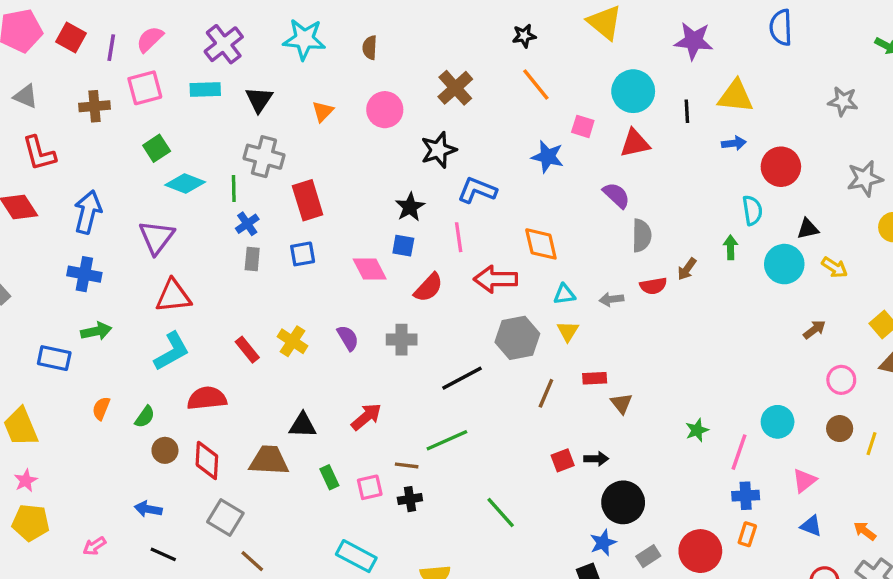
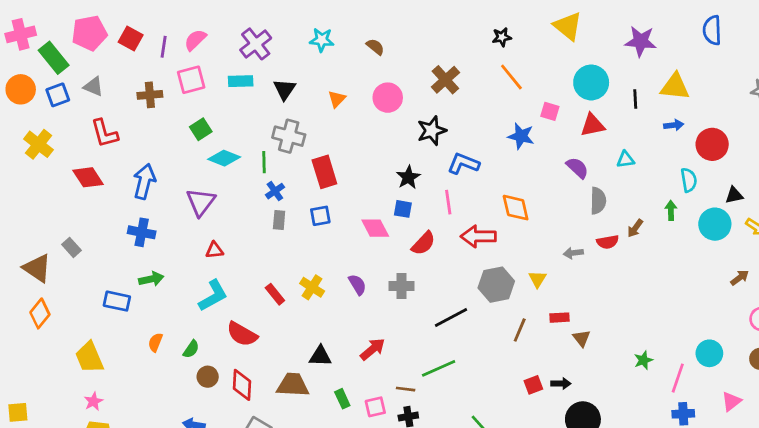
cyan star: (304, 39) -> (322, 40), size x0.7
brown semicircle: (370, 48) -> (375, 47), turned 126
cyan triangle: (564, 294) -> (626, 159), moved
red triangle: (173, 296) -> (214, 250), size x0.6
red semicircle: (207, 398) -> (242, 334), turned -144

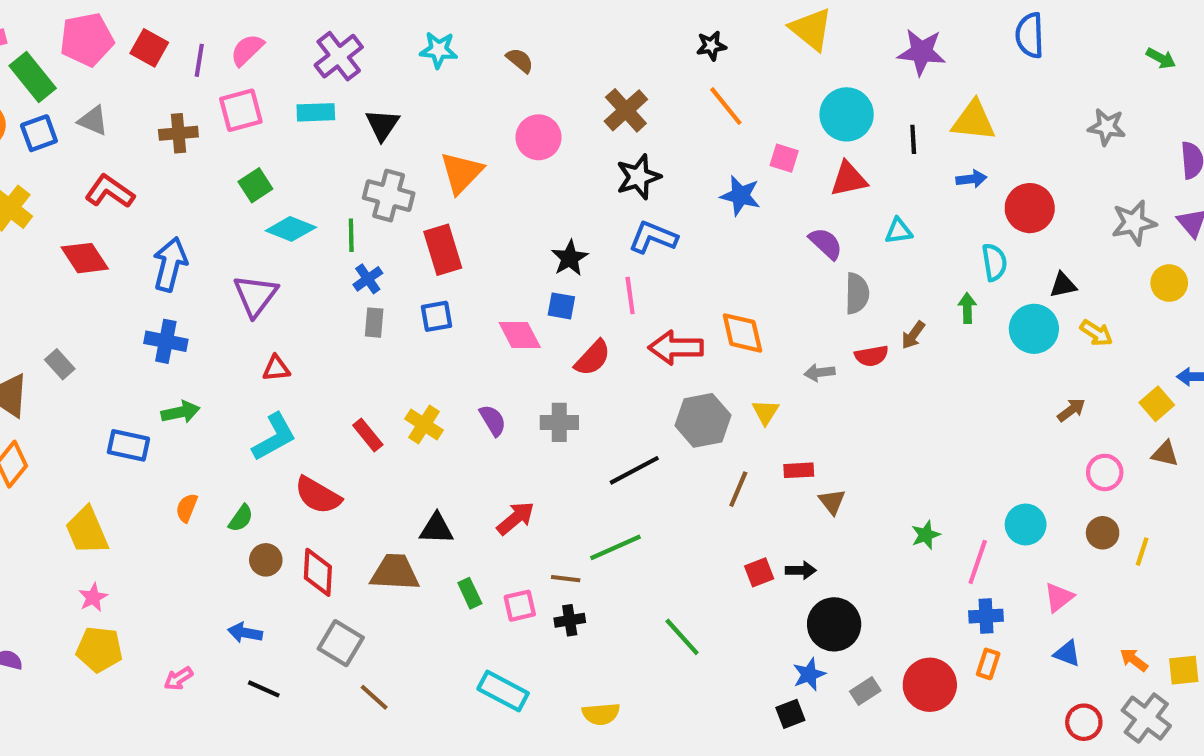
orange triangle: (337, 99) -> (461, 173), moved, size x1.6
black star: (432, 131) -> (638, 177), moved
red L-shape: (105, 133) -> (110, 191), turned 140
orange diamond: (516, 208) -> (742, 333), moved

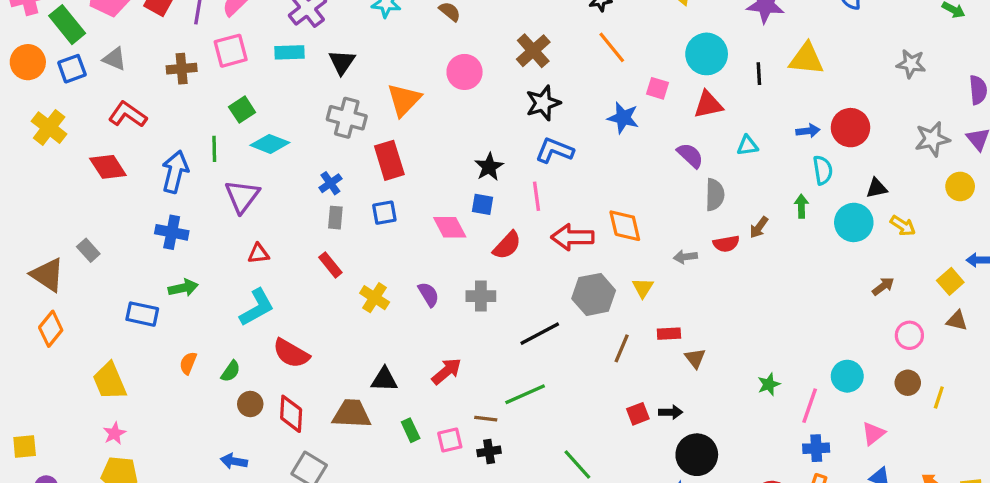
blue arrow: (971, 179) -> (808, 131), moved
green line: (351, 235) -> (214, 149), moved
red rectangle: (368, 435) -> (330, 265), moved

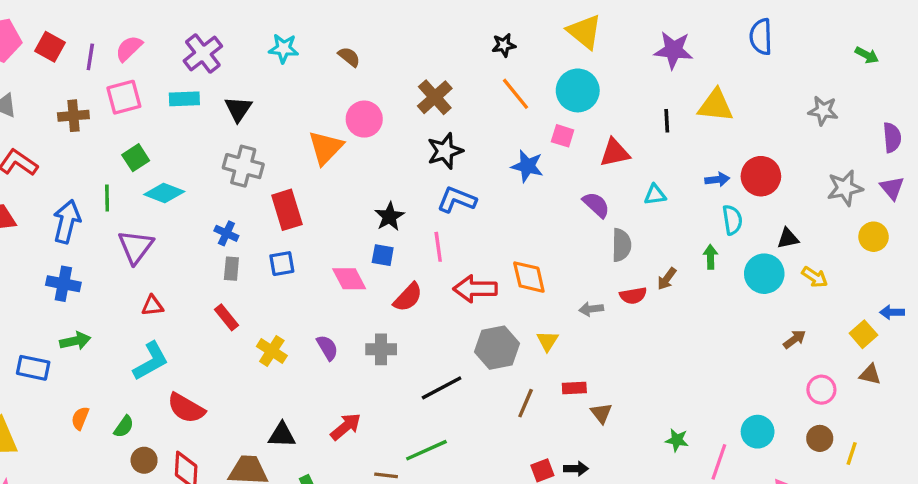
cyan circle: (707, 54) -> (578, 90), moved
orange triangle: (404, 100) -> (326, 148), moved
blue cross: (330, 183) -> (226, 233), turned -30
green star: (769, 384) -> (677, 440), turned 30

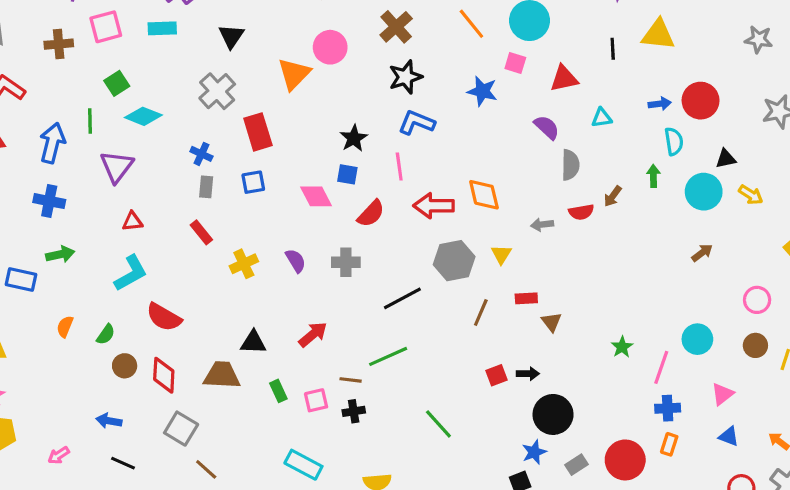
black triangle: (238, 109) -> (231, 36), moved
gray cross: (243, 166) -> (217, 91), turned 33
brown arrow: (795, 339) -> (702, 253), moved
yellow cross: (272, 351) -> (244, 264), turned 32
green star: (677, 440) -> (622, 347), turned 30

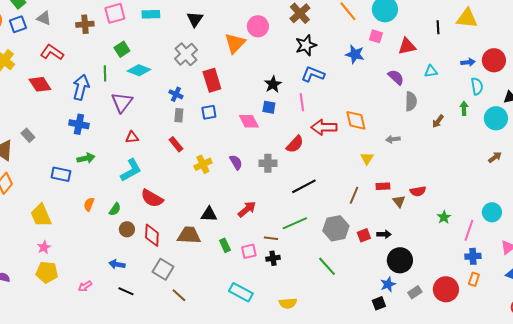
red semicircle: (581, 212) -> (418, 191), moved
red semicircle: (371, 214) -> (295, 144), moved
gray hexagon: (454, 261) -> (336, 228), moved

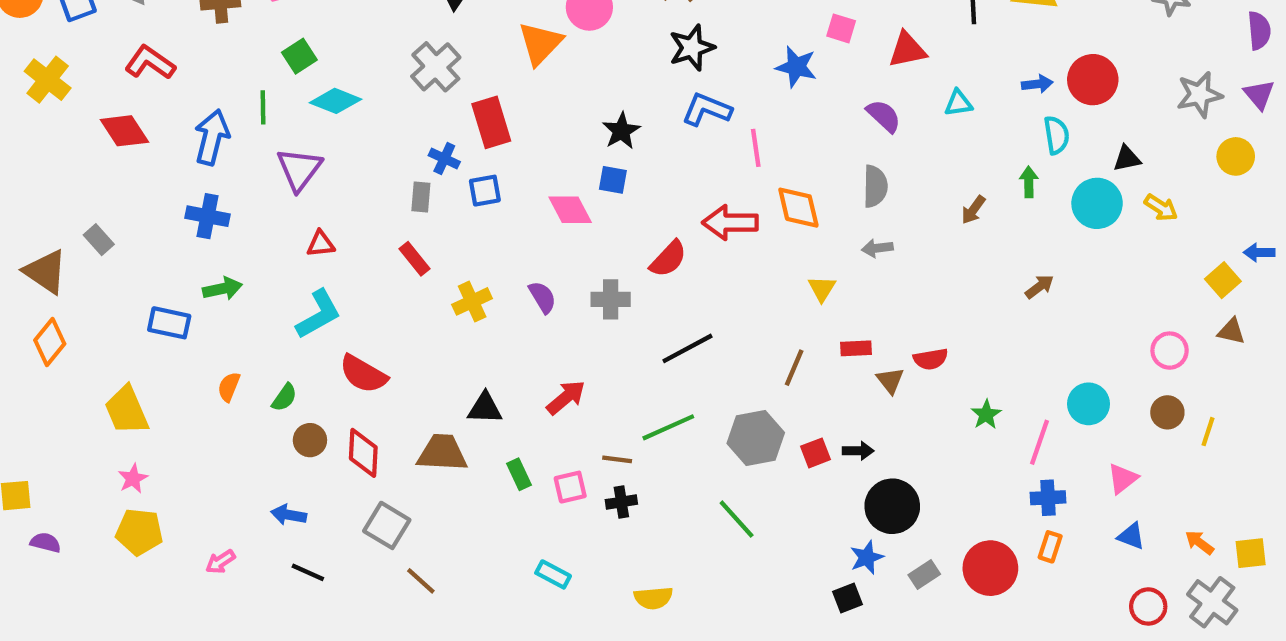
blue cross: (176, 94) -> (444, 159), moved
gray semicircle: (411, 101) -> (875, 186), moved
pink line: (302, 102) -> (756, 148), moved
brown arrow: (495, 157) -> (1039, 287), moved
cyan rectangle: (241, 292) -> (553, 574), size x0.7

